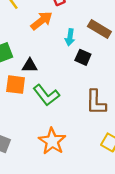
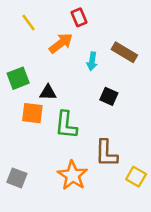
black square: (83, 57) -> (109, 96), moved
green L-shape: (46, 95) -> (66, 125), turned 44
brown L-shape: (96, 102) -> (106, 153), moved

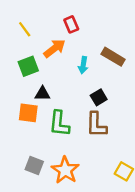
green square: (18, 78) -> (28, 66), moved
black square: (109, 96) -> (99, 97), turned 35
brown L-shape: (106, 153) -> (96, 125), moved
gray square: (17, 178) -> (34, 165), moved

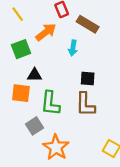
brown rectangle: (113, 57) -> (88, 24), moved
black square: (99, 97) -> (88, 78), turned 35
gray square: (34, 165) -> (35, 126), moved, turned 36

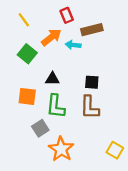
brown rectangle: (88, 24) -> (92, 30), turned -45
cyan arrow: (73, 48) -> (73, 45), moved, turned 88
green square: (21, 49) -> (27, 54), turned -30
black triangle: (35, 75) -> (52, 79), moved

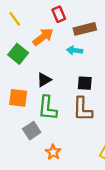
cyan arrow: (73, 45) -> (75, 50), moved
black triangle: (52, 79) -> (44, 80), turned -32
orange star: (61, 149) -> (53, 152), size x0.6

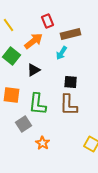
cyan arrow: (75, 50) -> (62, 53), turned -64
black triangle: (44, 80) -> (34, 70), moved

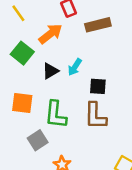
cyan arrow: (62, 53) -> (75, 67), moved

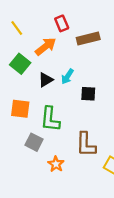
brown L-shape: (95, 116) -> (86, 144), moved
gray square: (38, 140) -> (34, 142), turned -30

